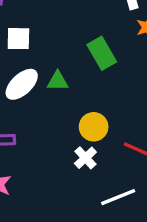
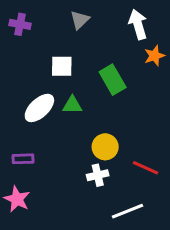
white square: (18, 39) -> (62, 66), moved
white cross: (85, 158) -> (98, 175), turned 30

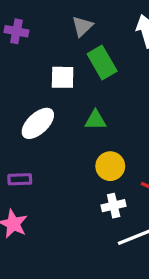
green rectangle: (113, 80) -> (102, 63), moved
green triangle: (72, 105) -> (95, 120), moved
white cross: (98, 175) -> (114, 206), moved

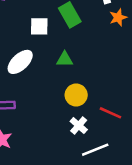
white cross: (114, 206) -> (79, 126), turned -36

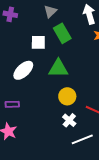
green triangle: (65, 59) -> (58, 68), size x1.5

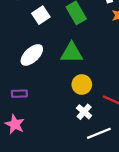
white square: (38, 42) -> (41, 15), moved, turned -35

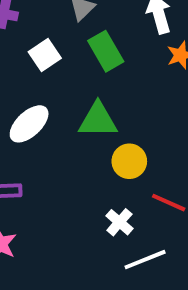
yellow circle: (82, 84) -> (129, 161), moved

